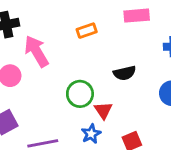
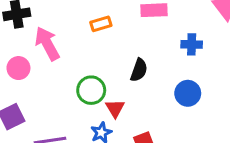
black semicircle: (125, 73) -> (139, 70), turned -60

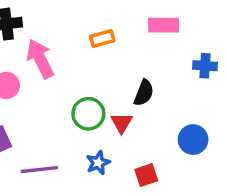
blue circle: (188, 93) -> (193, 140), moved
red triangle: (115, 108) -> (122, 123), moved

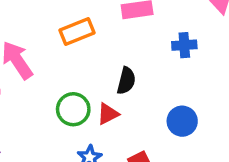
orange rectangle: (102, 39) -> (77, 31), size x1.4
red triangle: (122, 123) -> (108, 114), turned 40

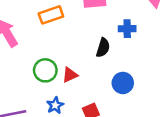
black semicircle: (126, 81) -> (103, 48), moved

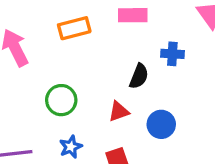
red triangle: (70, 75) -> (119, 111), moved

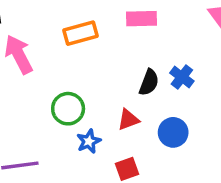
blue cross: (172, 54) -> (182, 77), moved, turned 35
blue star: (71, 147) -> (89, 141), moved

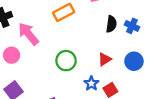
black semicircle: (149, 82) -> (111, 24), moved
blue star: (89, 141) -> (91, 83), moved

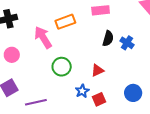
pink arrow: (28, 34) -> (43, 37), moved
blue circle: (134, 61) -> (133, 93), moved

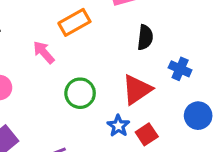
pink arrow: (43, 37) -> (44, 52), size x0.7
blue cross: (127, 43) -> (180, 69), moved
red triangle: (98, 70) -> (137, 90), size x1.5

